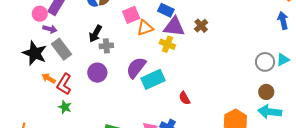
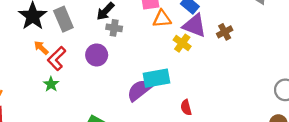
purple semicircle: (136, 68) -> (139, 90), moved

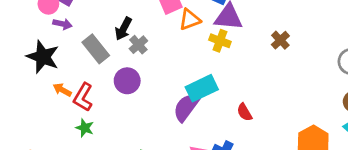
gray rectangle: (63, 19) -> (96, 49), moved
gray cross: (114, 28) -> (138, 45), turned -35
brown cross: (225, 32) -> (280, 40), moved

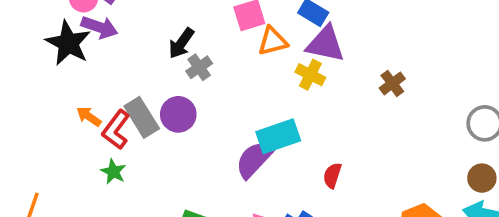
purple arrow: (62, 24) -> (99, 27), size x1.4
gray rectangle: (96, 49) -> (142, 117), moved
black star: (43, 57) -> (68, 43), moved
red semicircle: (244, 112) -> (332, 175), turned 42

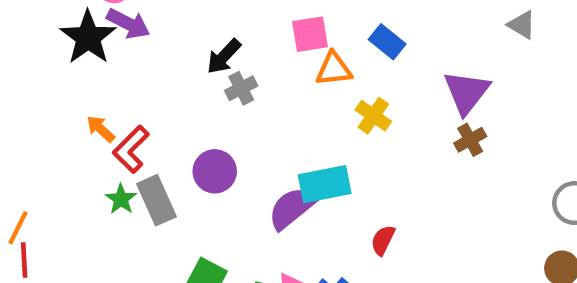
purple triangle: (325, 44) -> (466, 92), moved, turned 48
purple circle: (178, 114) -> (215, 171), moved
gray rectangle: (142, 117) -> (157, 200), moved

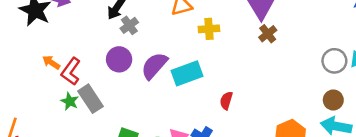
yellow cross: (373, 116) -> (209, 29), turned -30
purple circle: (215, 171) -> (119, 59), moved
purple semicircle: (292, 208) -> (154, 66), moved

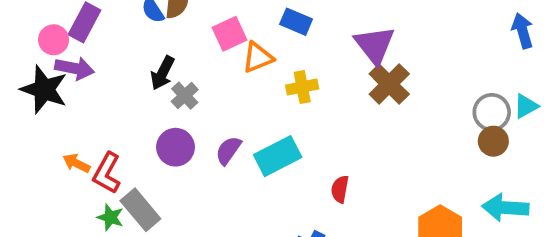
brown cross: (268, 34) -> (389, 84), size x1.5
purple semicircle: (154, 66) -> (228, 150), size x0.7
brown circle: (333, 100) -> (493, 141), moved

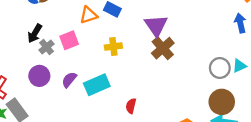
pink square: (230, 34) -> (69, 40), moved
orange triangle: (258, 57) -> (89, 15), moved
brown circle: (493, 141) -> (222, 102), moved, size x1.5

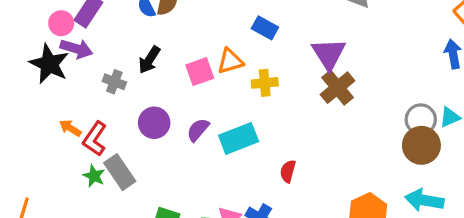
orange triangle: (89, 15) -> (230, 61), moved
gray cross: (46, 47) -> (114, 82), moved, turned -32
brown circle: (222, 102) -> (421, 145), moved

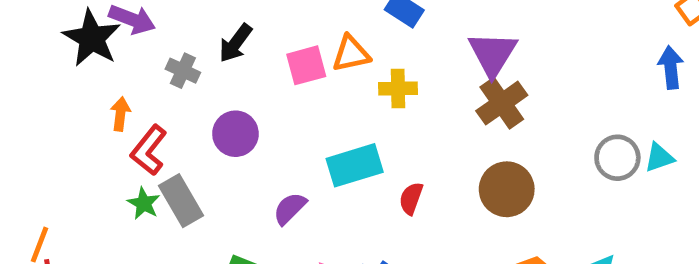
orange arrow: (70, 128) -> (120, 114), moved, turned 60
purple semicircle: (198, 130) -> (290, 208), moved
brown circle: (421, 145) -> (507, 189), moved
red semicircle: (288, 171) -> (411, 198), moved

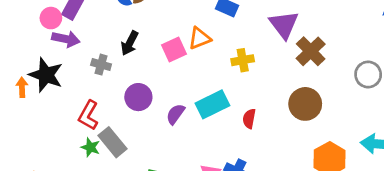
black star: (92, 38) -> (46, 75), moved
yellow cross: (398, 89) -> (243, 60), moved
brown cross: (502, 103) -> (311, 51), moved
orange arrow: (120, 114) -> (22, 87), moved
purple semicircle: (290, 208) -> (175, 114), moved

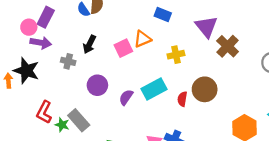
brown circle: (305, 104) -> (205, 89), moved
red L-shape: (88, 115) -> (44, 112), moved

